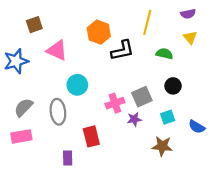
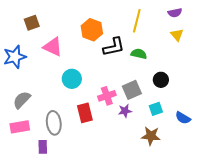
green semicircle: (164, 54) -> (139, 54), moved
gray ellipse: (58, 112) -> (54, 123), moved
red rectangle: (91, 136) -> (85, 113), moved
purple rectangle: (68, 158) -> (43, 147), moved

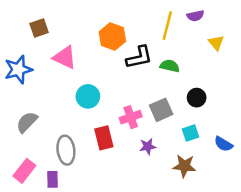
purple semicircle: (175, 13) -> (195, 16), moved
purple star: (125, 111) -> (148, 146), moved
pink rectangle: (20, 127) -> (24, 171), moved, turned -42

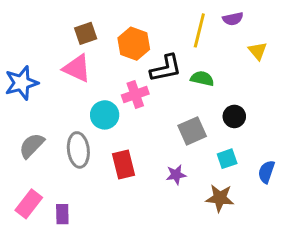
brown square: (39, 28) -> (86, 33), moved
pink cross: (131, 117) -> (135, 95), moved
blue semicircle: (223, 144) -> (266, 172), turned 78
gray ellipse: (66, 150) -> (78, 150), moved

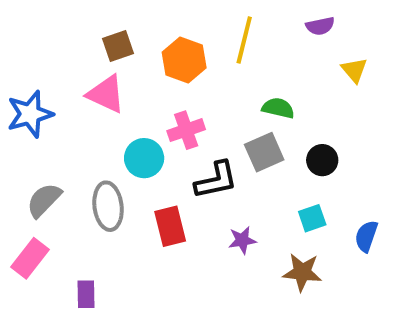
yellow line: (199, 30) -> (244, 40), moved
black L-shape: (166, 68) -> (216, 180), moved
gray square: (192, 131) -> (264, 152), moved
pink rectangle: (29, 204) -> (30, 258), moved

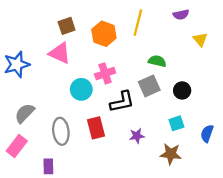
gray ellipse: (108, 206) -> (61, 131), moved

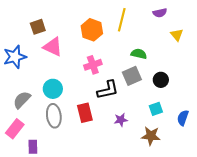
brown square: (67, 26) -> (38, 27), moved
cyan circle: (81, 89) -> (53, 89), moved
purple rectangle: (48, 166) -> (33, 147), moved

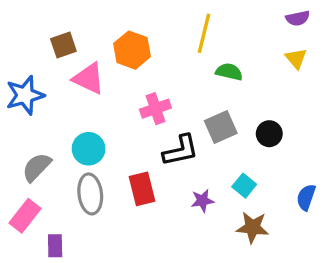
purple semicircle: (160, 13) -> (298, 18), moved
orange hexagon: (92, 30) -> (132, 50), moved
green semicircle: (139, 54) -> (229, 72), moved
cyan square: (156, 109) -> (244, 186), moved, turned -32

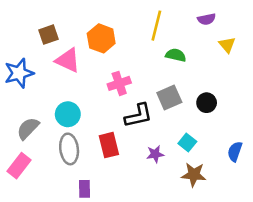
purple semicircle: (298, 18) -> (207, 19), moved
purple rectangle: (55, 246) -> (84, 189), moved

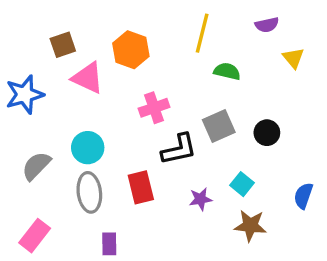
pink rectangle: (19, 166) -> (35, 236), moved

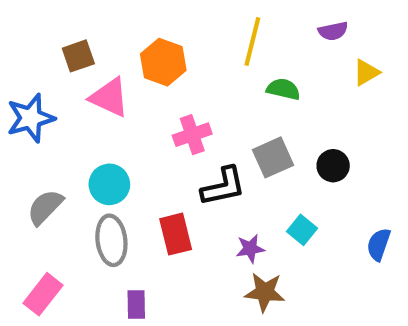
yellow triangle: (293, 58) -> (366, 72), turned 40
brown star: (250, 226) -> (265, 292), moved

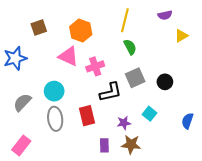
green semicircle: (283, 89) -> (130, 47), moved, turned 49
pink triangle: (109, 97) -> (68, 56), moved
purple rectangle: (136, 305) -> (104, 145), moved

